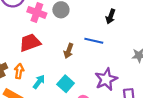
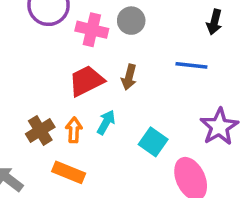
brown arrow: (69, 51) -> (129, 77), moved
cyan arrow: (39, 82) -> (106, 122), moved

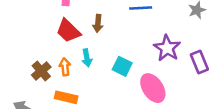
red trapezoid: (86, 81) -> (68, 31), turned -100
cyan arrow: (106, 122) -> (87, 58), turned 150

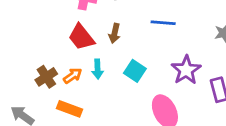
cyan square: (122, 66) -> (135, 71), moved
orange arrow: (65, 67) -> (73, 76), turned 54

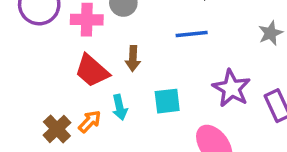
cyan square: (135, 71) -> (167, 101), turned -30

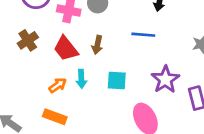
brown cross: (57, 129) -> (28, 40), moved

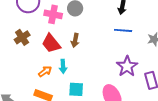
blue line: (143, 35) -> (123, 30), moved
cyan square: (117, 80) -> (76, 89), moved

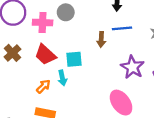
brown arrow: (75, 40) -> (101, 39), moved
cyan square: (76, 89) -> (74, 59), moved

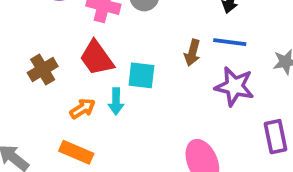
brown cross: (12, 53) -> (43, 70), moved
purple star: (132, 67) -> (234, 86), moved, turned -30

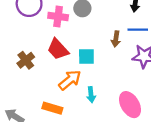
cyan arrow: (116, 101) -> (91, 95), moved
orange arrow: (83, 109) -> (70, 80), moved, size x1.5

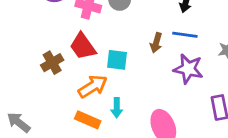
brown cross: (26, 60) -> (52, 63), moved
orange rectangle: (52, 108) -> (88, 120), moved

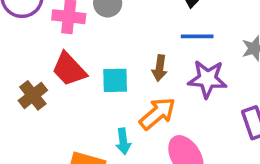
brown arrow: (156, 43) -> (160, 68), moved
orange arrow: (93, 86) -> (157, 113), moved

